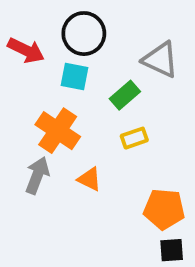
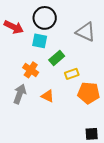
green rectangle: (125, 95) -> (57, 58), moved
orange cross: (58, 131) -> (31, 70), size x0.7
orange pentagon: (164, 209) -> (89, 93), moved

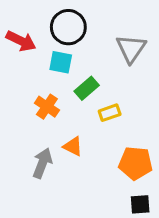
gray triangle: (86, 32) -> (131, 49), turned 40
orange pentagon: (89, 93) -> (136, 163), moved
gray arrow: (20, 94) -> (42, 163), moved

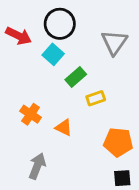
cyan square: (61, 62) -> (53, 54), turned 30
orange cross: (47, 107) -> (31, 114), moved
gray arrow: (42, 163) -> (37, 166), moved

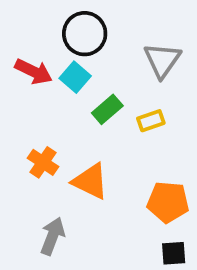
red arrow: (19, 36) -> (34, 72), moved
yellow rectangle: (96, 98) -> (151, 121), moved
orange triangle: (64, 128) -> (90, 181), size x1.5

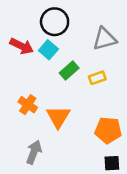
gray triangle: (162, 60) -> (105, 39), turned 40
orange triangle: (90, 181) -> (58, 117), turned 35

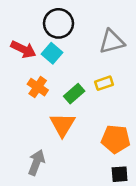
green rectangle: (69, 70) -> (74, 94), moved
orange cross: (28, 105) -> (38, 87), moved

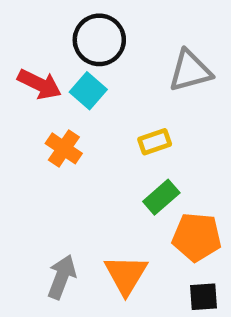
yellow rectangle: (104, 83) -> (155, 142), moved
green rectangle: (74, 94) -> (161, 197), moved
orange triangle: (62, 125) -> (126, 275), moved

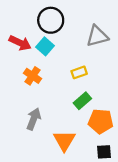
gray arrow: (62, 277) -> (34, 119), moved

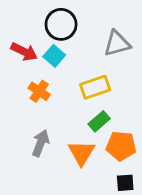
yellow rectangle: (79, 72) -> (95, 87), size x1.5
orange triangle: (64, 141) -> (81, 153), moved

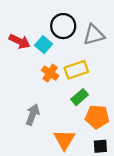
black circle: (61, 24) -> (63, 26), moved
orange cross: (39, 91) -> (50, 73), moved
orange triangle: (81, 153) -> (64, 140), moved

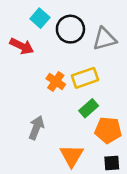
cyan square: (44, 45) -> (40, 18), moved

